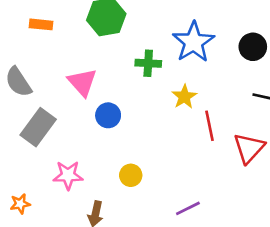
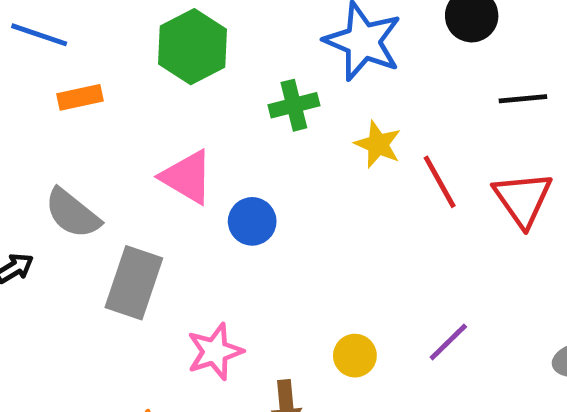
yellow circle: (131, 175) -> (355, 356), moved

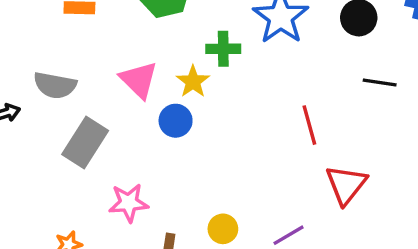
yellow star: (378, 144) -> (193, 82), moved
red triangle: (523, 199) -> (346, 185), moved
gray semicircle: (72, 213) -> (55, 85), turned -42

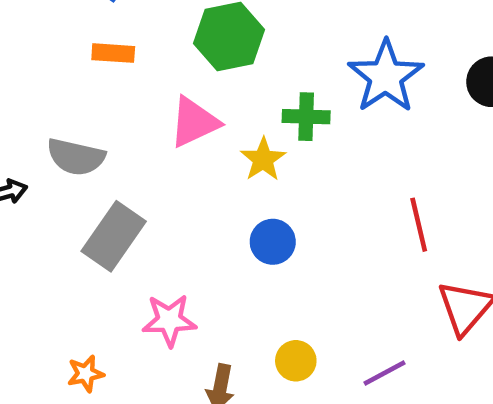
pink triangle: (139, 80) -> (194, 122), moved, turned 48
blue circle: (176, 121) -> (273, 242), moved

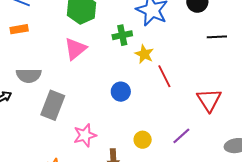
orange rectangle: (113, 53) -> (19, 29), moved
yellow star: (263, 159) -> (144, 54), moved
red line: (419, 225) -> (164, 76), moved

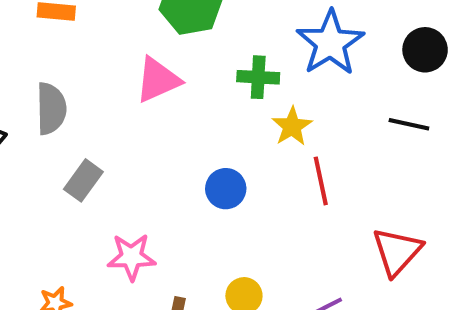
black line: (217, 37) -> (409, 124), moved
gray semicircle: (29, 75) -> (51, 109), turned -105
gray rectangle: (53, 105) -> (83, 180), size x0.7

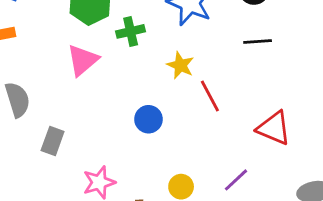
green cross: (258, 77) -> (131, 31), moved
red triangle: (397, 251) -> (274, 128), turned -33

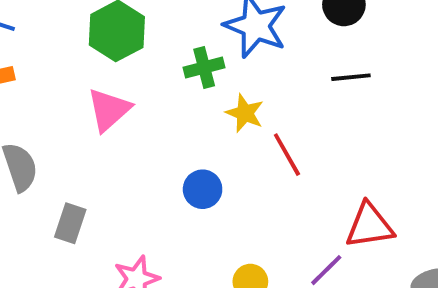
green cross: (131, 31) -> (204, 67), moved
red triangle: (274, 128) -> (369, 226), moved, turned -30

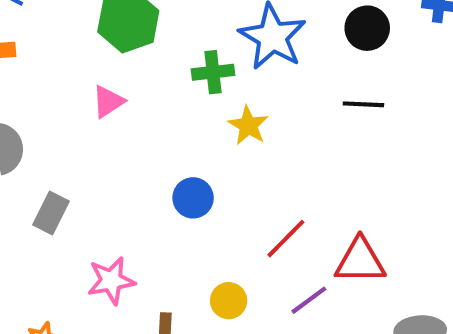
pink triangle: (109, 110) -> (108, 102), size x0.7
red line: (287, 155) -> (286, 239), moved, turned 66

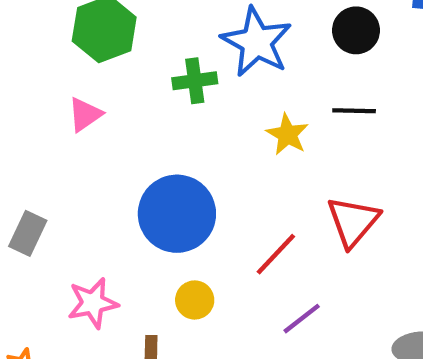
yellow star: (248, 126) -> (287, 134), moved
blue circle: (193, 198) -> (177, 214), size x1.8
red triangle: (360, 261) -> (353, 221), moved, turned -48
yellow circle: (229, 301) -> (195, 300), moved

